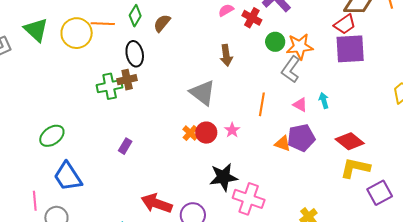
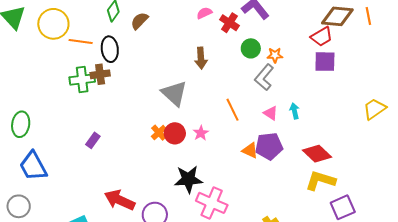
orange line: (103, 24) -> (81, 42), moved
orange star: (300, 47) -> (275, 55), size x0.6
purple square: (350, 49) -> (325, 62), size x0.7
orange line: (262, 104) -> (233, 110), turned -40
green ellipse: (52, 136) -> (21, 124), turned -50

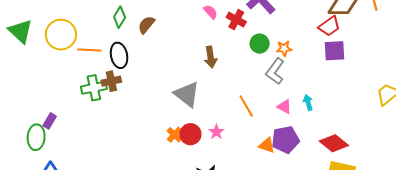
pink semicircle: (204, 13) -> (210, 12), turned 77
purple rectangle: (93, 140) -> (50, 121), moved

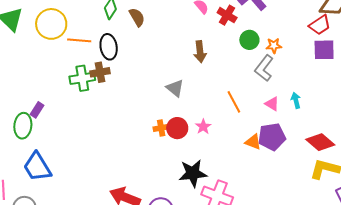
brown semicircle: (146, 25) -> (137, 17), turned 108
gray triangle: (187, 94) -> (175, 88), size x0.7
orange cross: (174, 135) -> (161, 128), turned 35

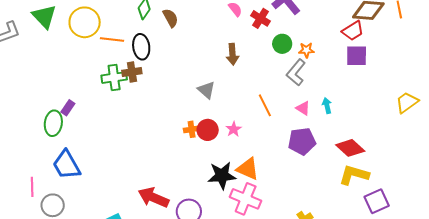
orange triangle: (253, 142) -> (248, 169), moved, size x1.4

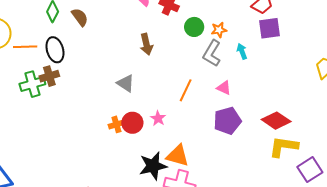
orange line: (265, 105) -> (186, 90), turned 60
cyan arrow: (327, 106) -> (242, 51), moved

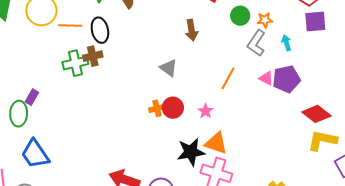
pink star: (158, 118) -> (205, 111), moved
purple pentagon: (227, 121) -> (286, 79), moved

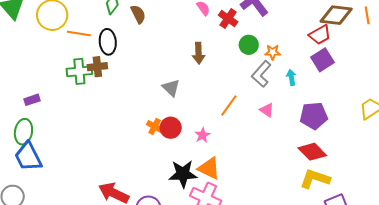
purple square: (315, 21) -> (323, 60), turned -35
purple pentagon: (286, 79) -> (314, 116), moved
purple rectangle: (32, 97) -> (32, 100), turned 35
orange cross: (157, 108) -> (155, 126), turned 35
green ellipse: (19, 114) -> (23, 132), moved

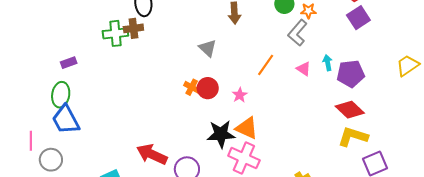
cyan arrow: (291, 77) -> (328, 63), moved

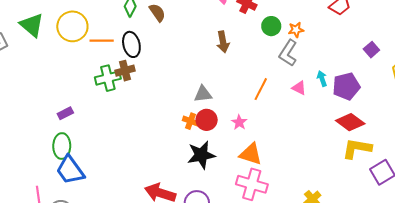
purple square: (358, 18) -> (371, 50), moved, size x0.7
gray triangle: (208, 48) -> (203, 94), moved, turned -42
black star: (221, 134) -> (201, 155), moved

